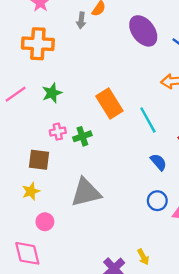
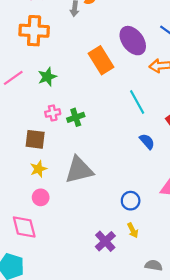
purple ellipse: (143, 31) -> (133, 41), moved
orange rectangle: (109, 104) -> (101, 60), moved
yellow star: (31, 191) -> (38, 169), moved
blue circle: (157, 201) -> (131, 201), moved

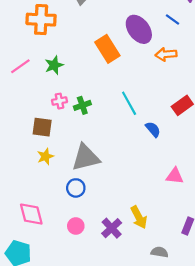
cyan line: (137, 102) -> (129, 103), moved
pink circle: (41, 197) -> (76, 226), moved
blue circle: (131, 201) -> (76, 188), moved
yellow arrow: (133, 230) -> (139, 217), size x1.5

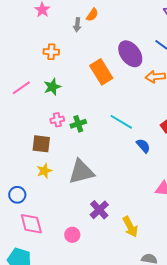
orange cross: (41, 20) -> (51, 52), moved, size x0.6
cyan line: (129, 103) -> (121, 122), turned -30
blue circle: (76, 188) -> (17, 195), moved
purple cross: (112, 228) -> (99, 210), moved

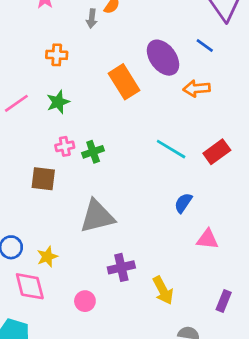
cyan line: (121, 122) -> (171, 149), moved
blue semicircle: (143, 146) -> (183, 203), moved, turned -105
yellow star: (44, 171) -> (47, 257), moved
purple cross: (99, 210) -> (121, 267), turned 30

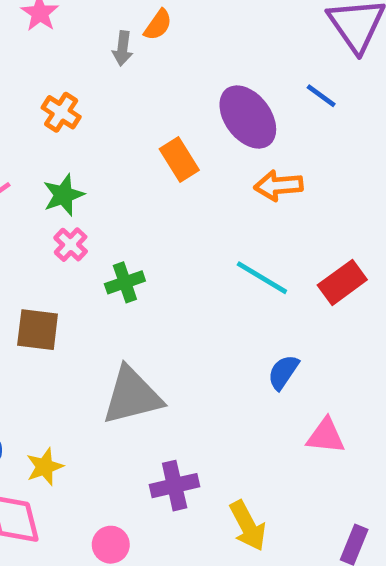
orange cross: (57, 55) -> (61, 112), turned 30
orange rectangle: (124, 82) -> (179, 160), size x0.7
orange arrow: (197, 89) -> (279, 186), moved
pink cross: (65, 146) -> (71, 245), moved, turned -36

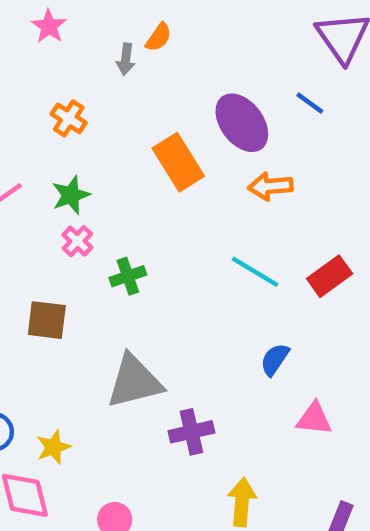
orange rectangle: (179, 160) -> (178, 162), size x1.4
purple cross: (175, 486) -> (191, 432), moved
yellow arrow: (248, 526) -> (242, 502), turned -147

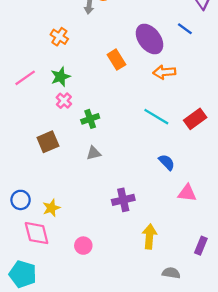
orange rectangle: (178, 162) -> (116, 60), size x0.7
brown square: (47, 320) -> (48, 142), turned -30
blue semicircle: (275, 359) -> (167, 162), turned 102
gray triangle: (134, 381) -> (94, 153), moved, size x0.5

